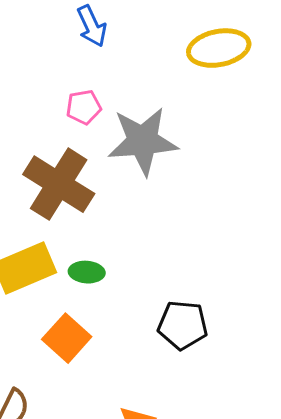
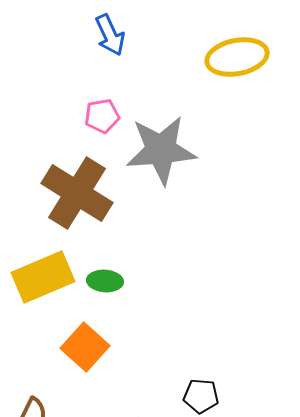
black pentagon: (183, 325) -> (201, 396), moved, size x0.7

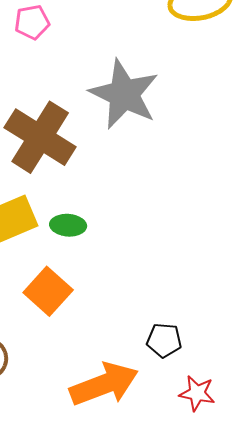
pink pentagon: (102, 116) -> (32, 22), moved
gray star: (161, 150) -> (124, 94), turned 30

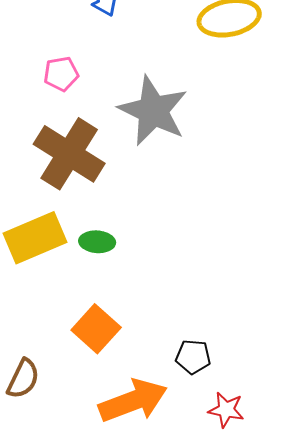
pink pentagon: (32, 22) -> (61, 74), moved
orange square: (48, 291) -> (96, 329), moved

